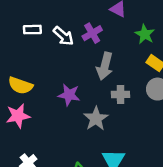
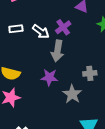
gray arrow: (105, 66) -> (57, 51), moved

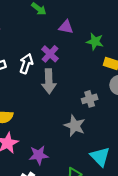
white arrow: (41, 32) -> (26, 64), turned -96
purple star: (49, 77) -> (39, 155), moved

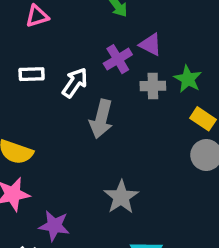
purple cross: (50, 54) -> (118, 59), moved
gray cross: (90, 99) -> (153, 86), moved

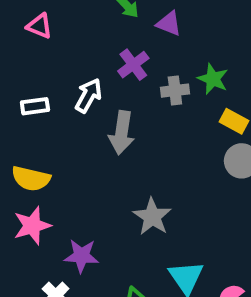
pink triangle: (37, 16) -> (39, 26), turned 45
purple triangle: (150, 45) -> (169, 24), moved
white rectangle: (32, 74) -> (35, 106), moved

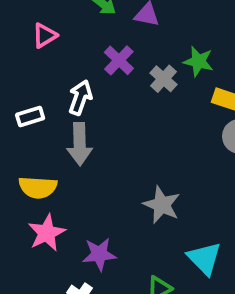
pink triangle: (39, 26) -> (45, 35), moved, turned -44
gray cross: (175, 91) -> (164, 79), turned -32
gray arrow: (122, 133) -> (80, 144), moved

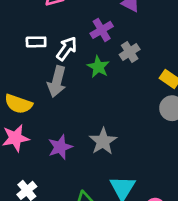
green star: (198, 61) -> (98, 67), moved
white rectangle: (30, 116) -> (36, 42), moved
purple star: (99, 254) -> (60, 147), moved, turned -30

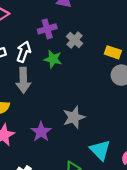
purple cross: (102, 30) -> (47, 29), turned 30
gray star: (103, 141) -> (74, 117), turned 30

